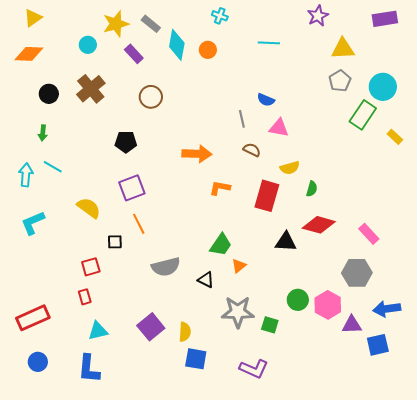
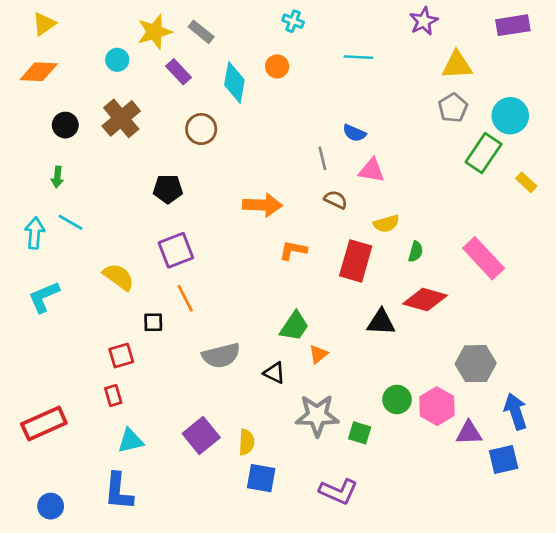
cyan diamond: (177, 45) -> (234, 82), moved
pink rectangle: (369, 234) -> (484, 258), moved, size x1.5
blue arrow: (387, 309) -> (516, 411), turned 80
blue circle: (38, 362) -> (51, 506), moved

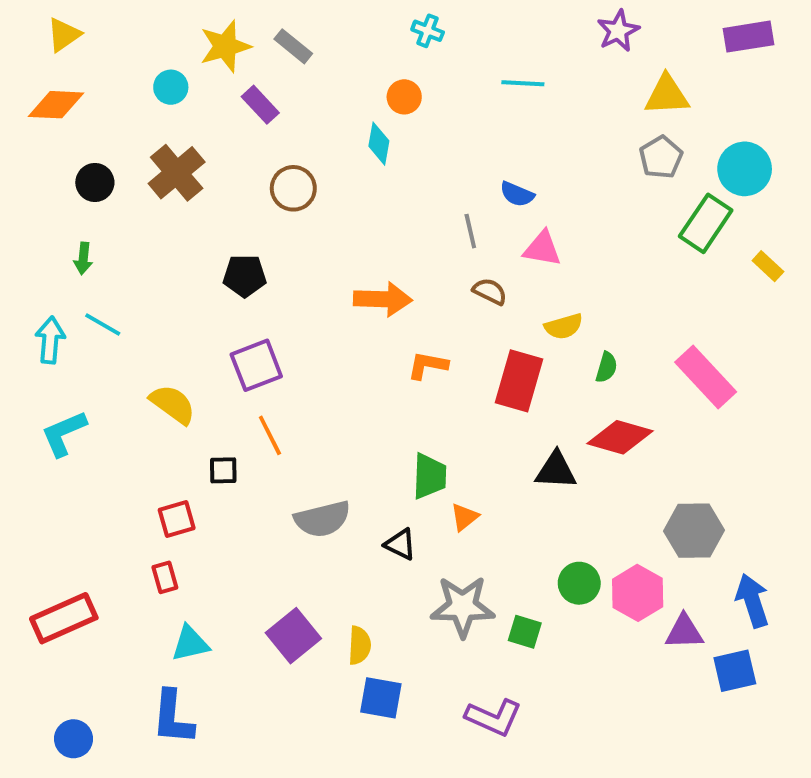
cyan diamond: (234, 82) -> (379, 144), moved, size x0.7
green trapezoid: (294, 326) -> (429, 476), turned -32

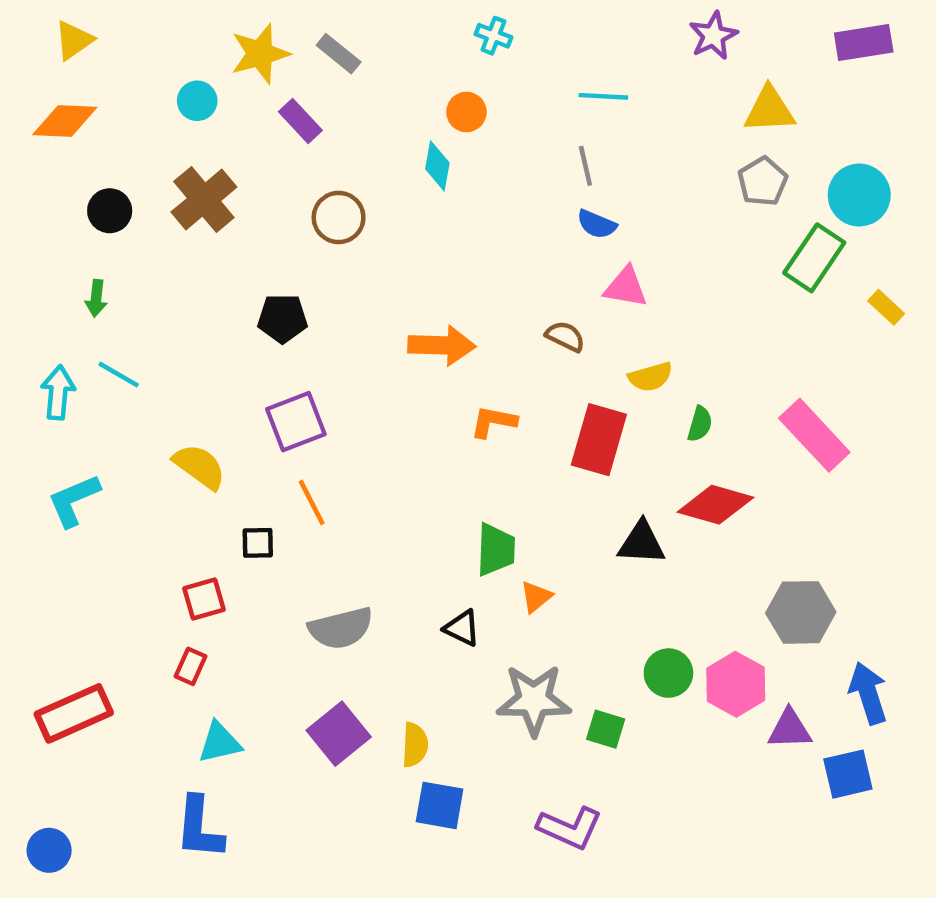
gray line: (470, 231) -> (585, 166), moved
gray semicircle: (322, 519) -> (341, 628), moved
red rectangle: (165, 577) -> (190, 666), turned 40
blue circle: (74, 739) -> (49, 850), moved

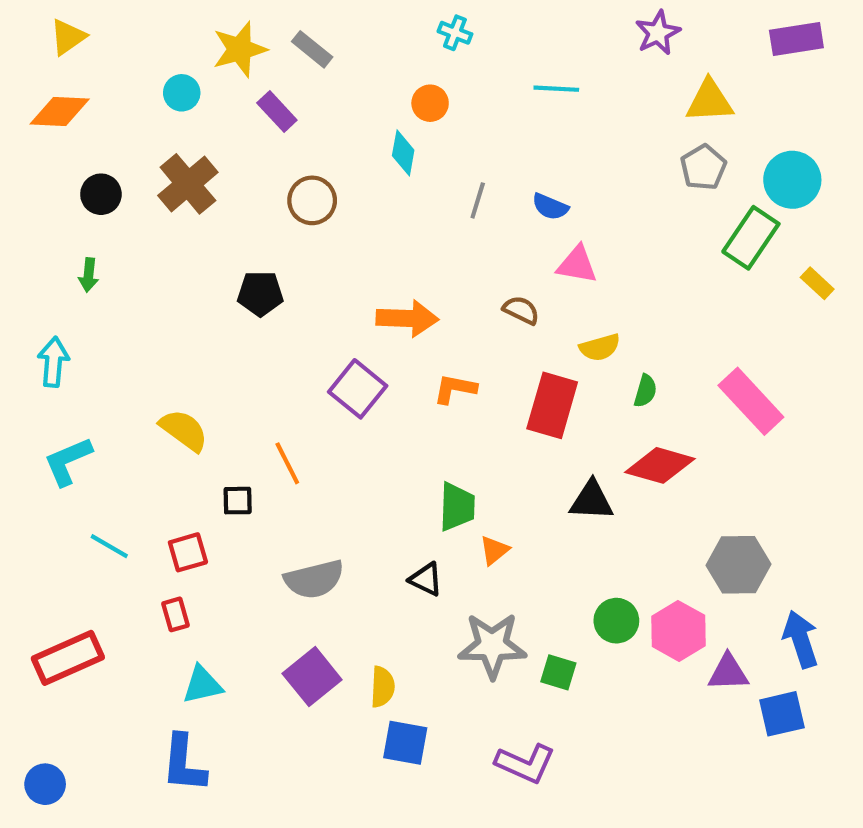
gray line: (585, 166) -> (478, 200), moved, turned 30
cyan line: (119, 375) -> (109, 546), moved
purple square: (296, 422) -> (358, 389), moved, turned -30
red rectangle: (190, 666) -> (175, 614), turned -40

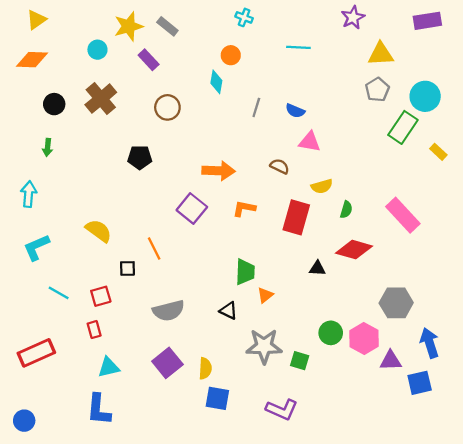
black triangle: (592, 501) -> (317, 268), size x0.7

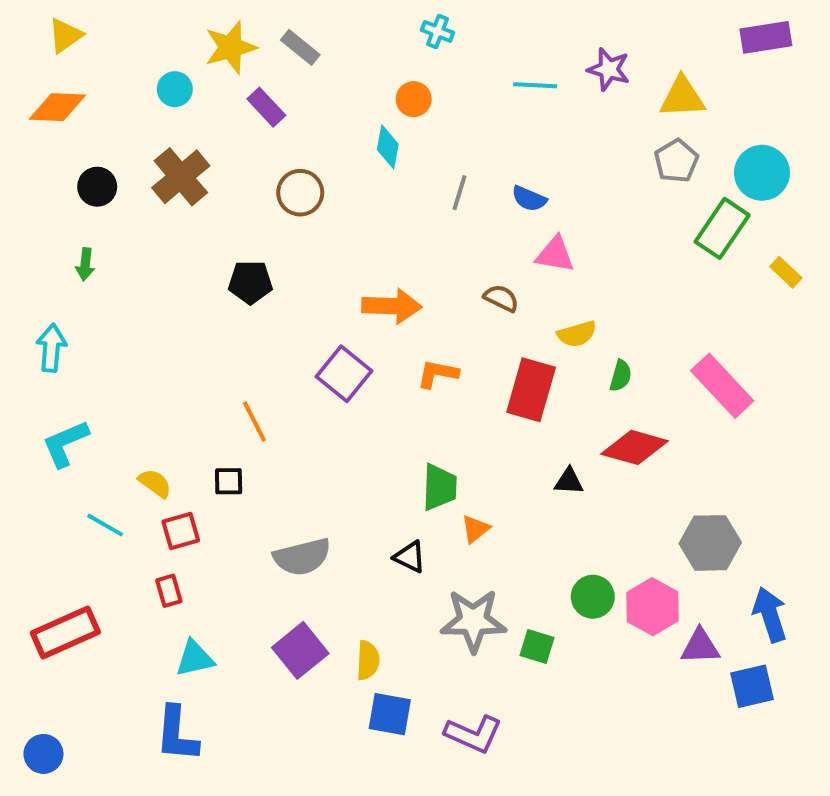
purple star: (353, 17) -> (609, 69), moved, turned -30
yellow semicircle: (99, 231) -> (155, 483), moved, size x0.7
orange line: (154, 248) -> (254, 422), moved
purple L-shape: (282, 410) -> (473, 734), moved

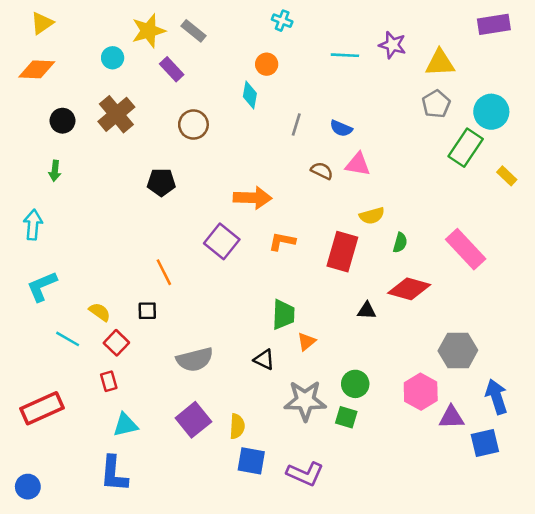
brown semicircle: (501, 298) -> (322, 171), moved
red square: (181, 531) -> (116, 343), turned -30
green circle: (593, 597) -> (355, 384), moved

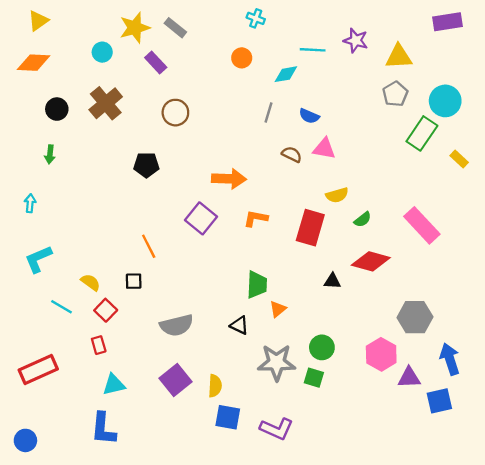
cyan diamond: (250, 95) -> (286, 74), moved, turned 70
cyan arrow: (33, 225) -> (30, 203), size x0.7
green semicircle: (400, 243) -> (363, 220), turned 36

